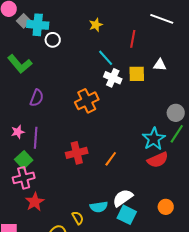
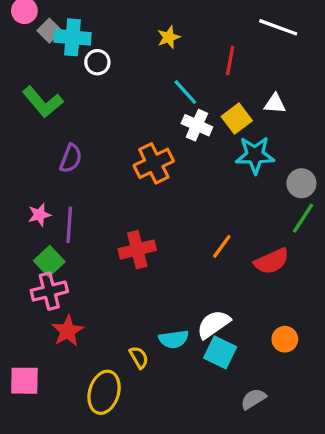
yellow square: (137, 74) -> (237, 119), turned -36
cyan star: (154, 139) -> (255, 155), moved, turned 30
orange line: (111, 159) -> (222, 246), moved

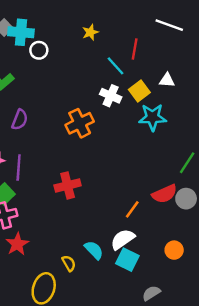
cyan line: (185, 92) -> (115, 66), moved
gray circle: (301, 183) -> (186, 199), moved
orange line: (222, 246) -> (132, 209), moved
cyan semicircle: (174, 339) -> (94, 250), turned -126

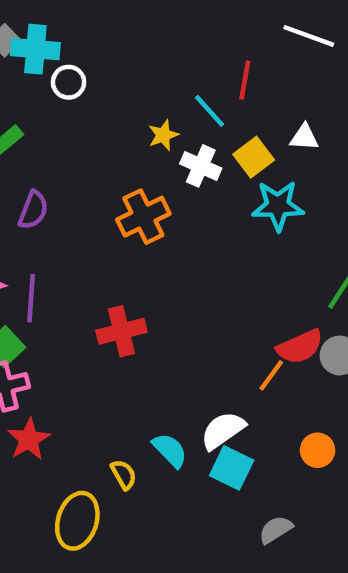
yellow star: (90, 32) -> (163, 135), moved
orange line: (132, 209) -> (271, 375), moved

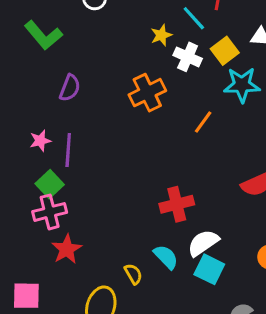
red cross: (121, 331) -> (177, 204), moved
orange line: (271, 375) -> (203, 122), moved

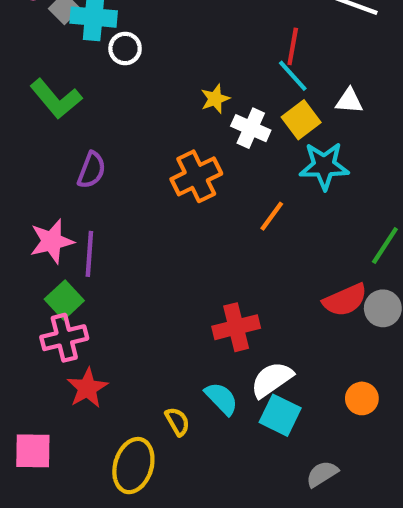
cyan line: (194, 18) -> (293, 76), moved
pink star: (40, 141) -> (52, 241), size x1.5

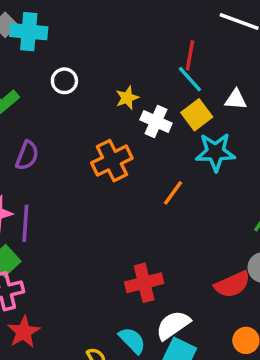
white circle: (125, 48) -> (64, 81), moved
red semicircle: (345, 300) -> (232, 284), moved

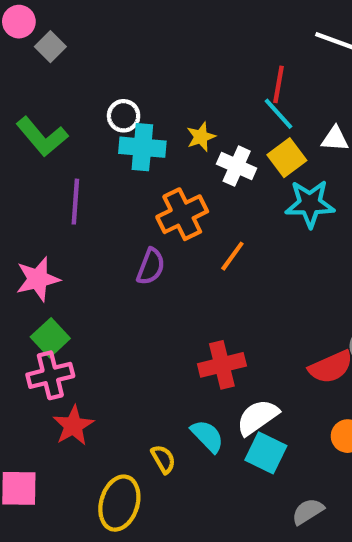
cyan cross: (29, 32) -> (142, 147), moved
purple semicircle: (27, 155) -> (151, 266), moved
orange line: (173, 193) -> (232, 256), moved
purple line: (25, 223) -> (75, 202), moved

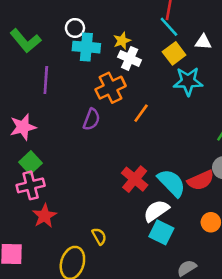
white cross: (237, 166) -> (130, 58), moved
red cross: (222, 365) -> (135, 179), turned -36
cyan semicircle: (207, 436) -> (171, 183), moved, size x1.4

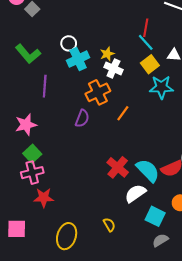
cyan cross: (86, 47) -> (78, 59), turned -30
red star: (45, 216) -> (44, 198), turned 30
cyan square: (161, 232) -> (155, 216), moved
yellow semicircle: (99, 236) -> (109, 225), moved

